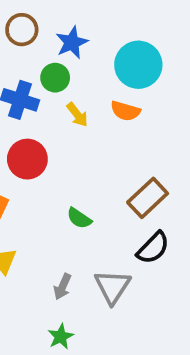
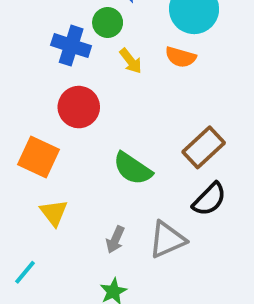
green semicircle: (79, 218) -> (133, 169), size x1.5
gray triangle: (112, 287) -> (167, 240), turned 33

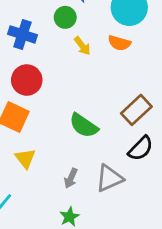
blue cross: (71, 46) -> (22, 34), moved
red circle: (79, 107) -> (27, 80), moved

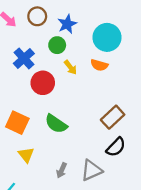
blue cross: (22, 34) -> (24, 58), turned 30
red circle: (27, 80) -> (43, 83), moved
green semicircle: (84, 126) -> (56, 124), moved

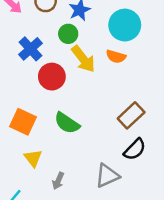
yellow arrow: (70, 67) -> (83, 59), size x1.6
gray arrow: (62, 170) -> (58, 181), moved

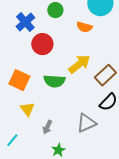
orange semicircle: (116, 56) -> (84, 27), moved
yellow arrow: (83, 59) -> (79, 64), moved, turned -90
green semicircle: (67, 123) -> (54, 81), turned -30

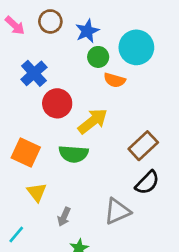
green circle: (55, 10) -> (98, 57), moved
yellow arrow: (79, 64) -> (93, 121), moved

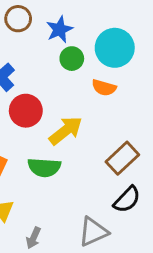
orange semicircle: (115, 80) -> (104, 88), moved

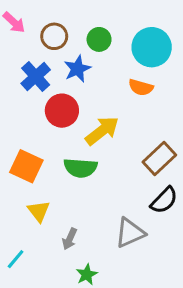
brown circle: (18, 19) -> (54, 36), moved
blue star: (60, 29) -> (77, 69), moved
green circle: (72, 59) -> (99, 39), moved

